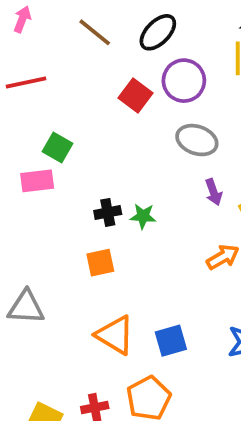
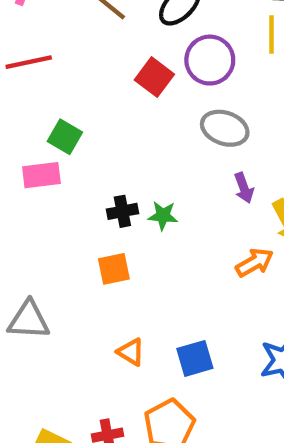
orange triangle: (115, 335) -> (131, 352), size x0.6

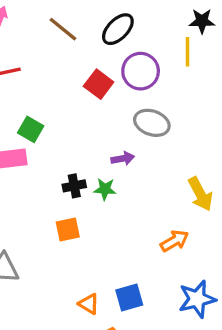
purple arrow: (244, 188) -> (123, 158), moved, turned -80
orange arrow: (255, 263) -> (174, 241), moved
orange triangle: (131, 352) -> (89, 304), moved

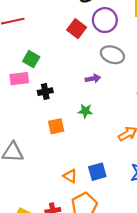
black cross: (74, 186) -> (45, 92), moved
green star: (105, 189) -> (85, 111), moved

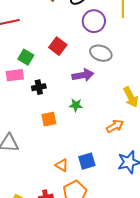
red square: (77, 29) -> (58, 46), moved
purple arrow: (93, 79) -> (83, 75), size x1.5

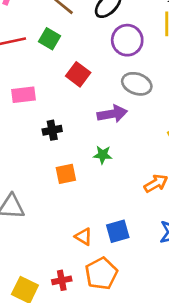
green square: (26, 57) -> (49, 39), moved
pink rectangle: (15, 75) -> (24, 95), moved

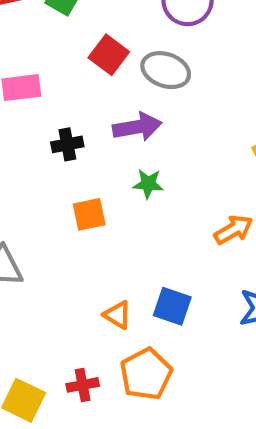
gray ellipse: (137, 84) -> (166, 70), moved
purple arrow: (112, 114) -> (137, 127), moved
blue square: (118, 231) -> (172, 306), turned 35

